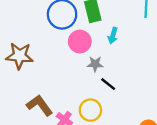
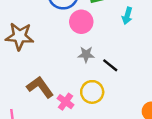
cyan arrow: (113, 36) -> (127, 16), moved
gray star: (95, 64) -> (86, 54), moved

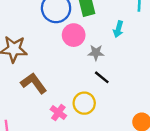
gray star: (86, 54) -> (96, 53), moved
brown L-shape: (40, 87) -> (34, 83), moved

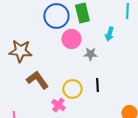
black line: (102, 77) -> (97, 85), moved, turned 48
yellow circle: (84, 103) -> (72, 89), moved

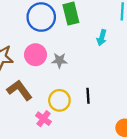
pink circle: (71, 39) -> (35, 55), moved
gray star: (90, 54) -> (59, 60), moved

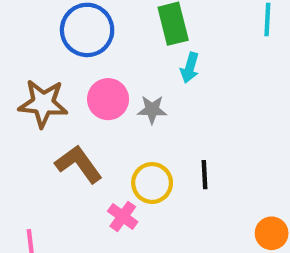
blue circle: (41, 17) -> (87, 30), moved
cyan arrow: (102, 38) -> (190, 68), moved

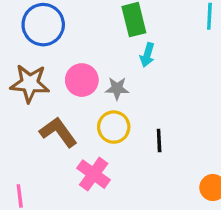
blue circle: (87, 30) -> (43, 25), moved
yellow circle: (152, 183) -> (114, 127), moved
pink cross: (123, 217) -> (94, 174), size x1.4

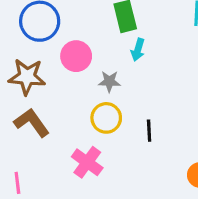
pink circle: (82, 80) -> (76, 56), moved
brown L-shape: (58, 132) -> (32, 123), moved

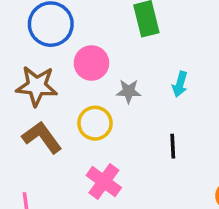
cyan arrow: (138, 50) -> (180, 84), moved
yellow circle: (106, 118) -> (95, 123), moved

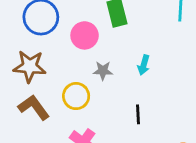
pink circle: (91, 63) -> (85, 35), moved

